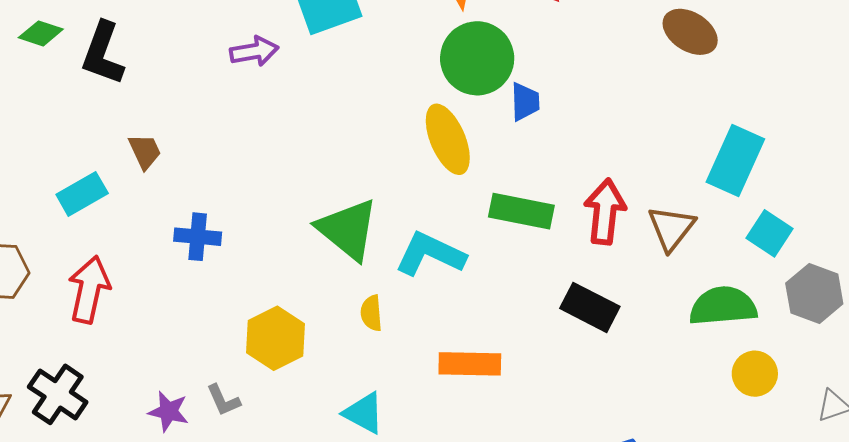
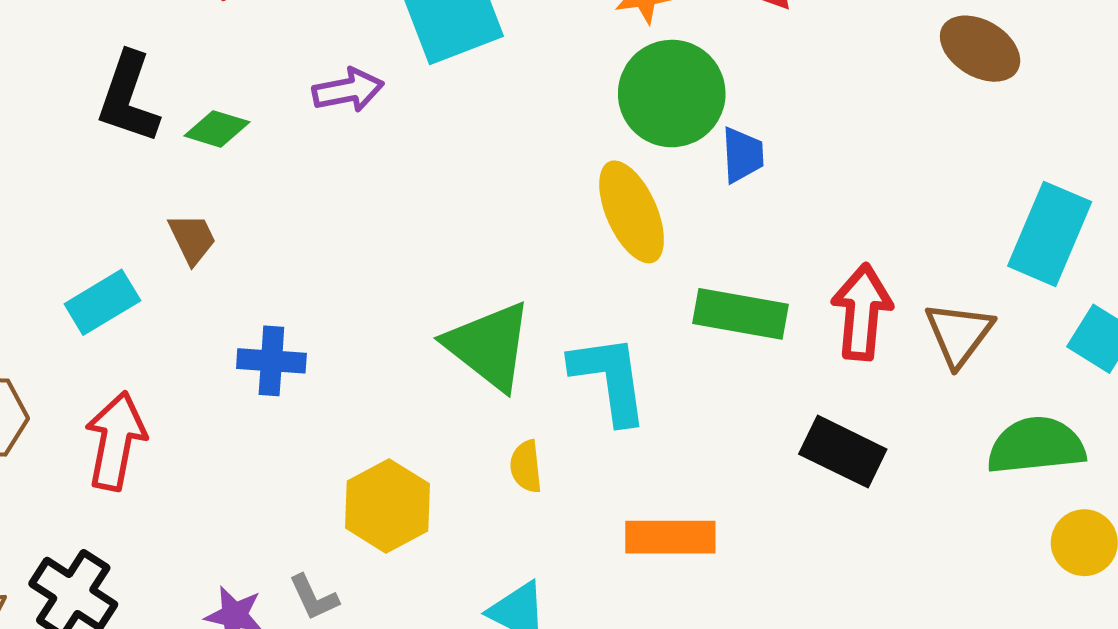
green diamond: (41, 33) -> (217, 129), moved
cyan L-shape: (430, 254) -> (610, 379), turned 58

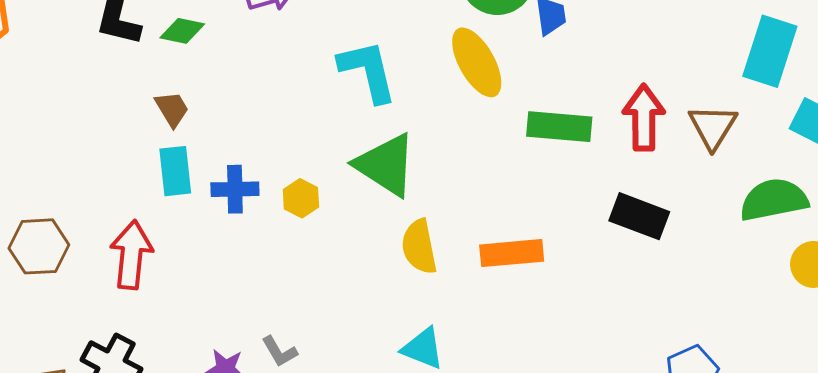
cyan rectangle: (102, 302) -> (175, 171), moved, turned -60
cyan L-shape: (610, 379) -> (368, 71), moved
yellow semicircle: (526, 466) -> (419, 247), size x1.5
yellow hexagon: (388, 506) -> (301, 198), moved, size x0.6
orange rectangle: (670, 537) -> (512, 253), moved

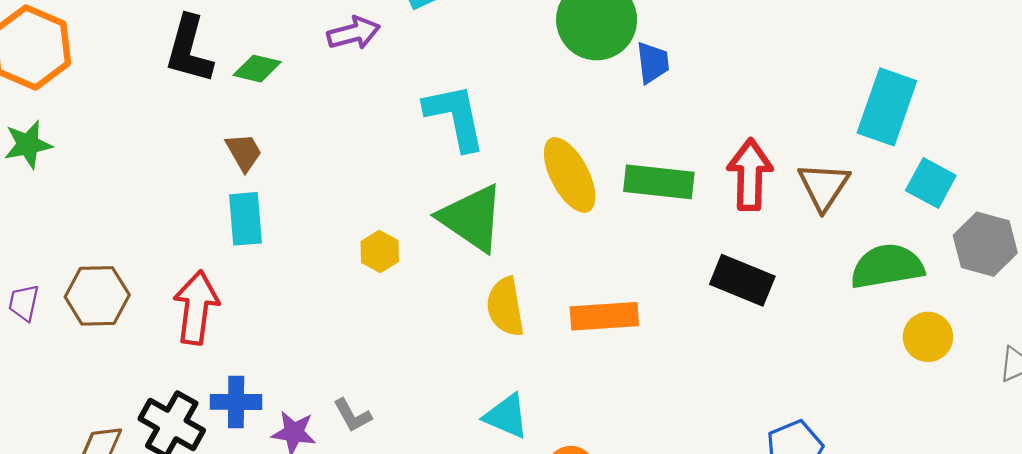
yellow ellipse: (477, 62) -> (570, 175), moved
blue cross: (235, 189) -> (236, 402), moved

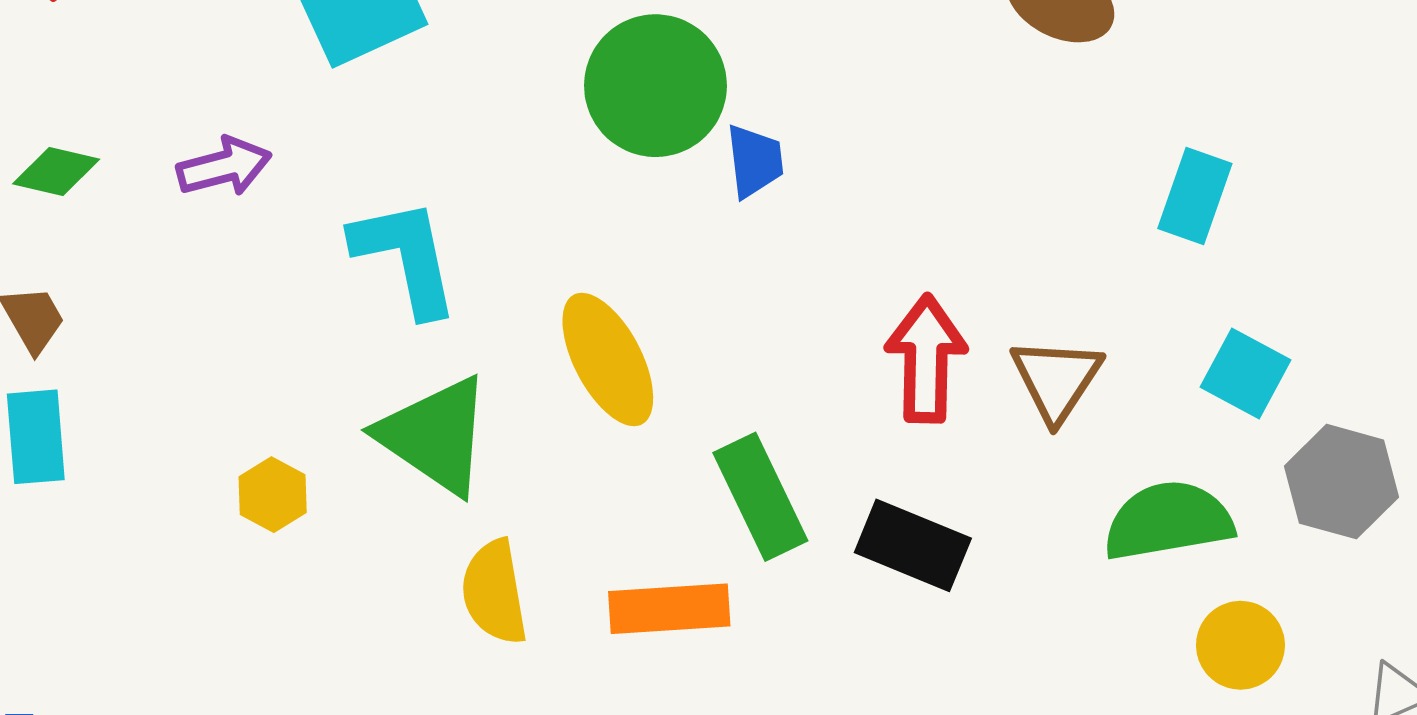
purple arrow: (354, 33) -> (224, 167), moved
cyan rectangle: (887, 107) -> (1195, 196), moved, size x0.7
green rectangle: (659, 182) -> (760, 497), moved, turned 58

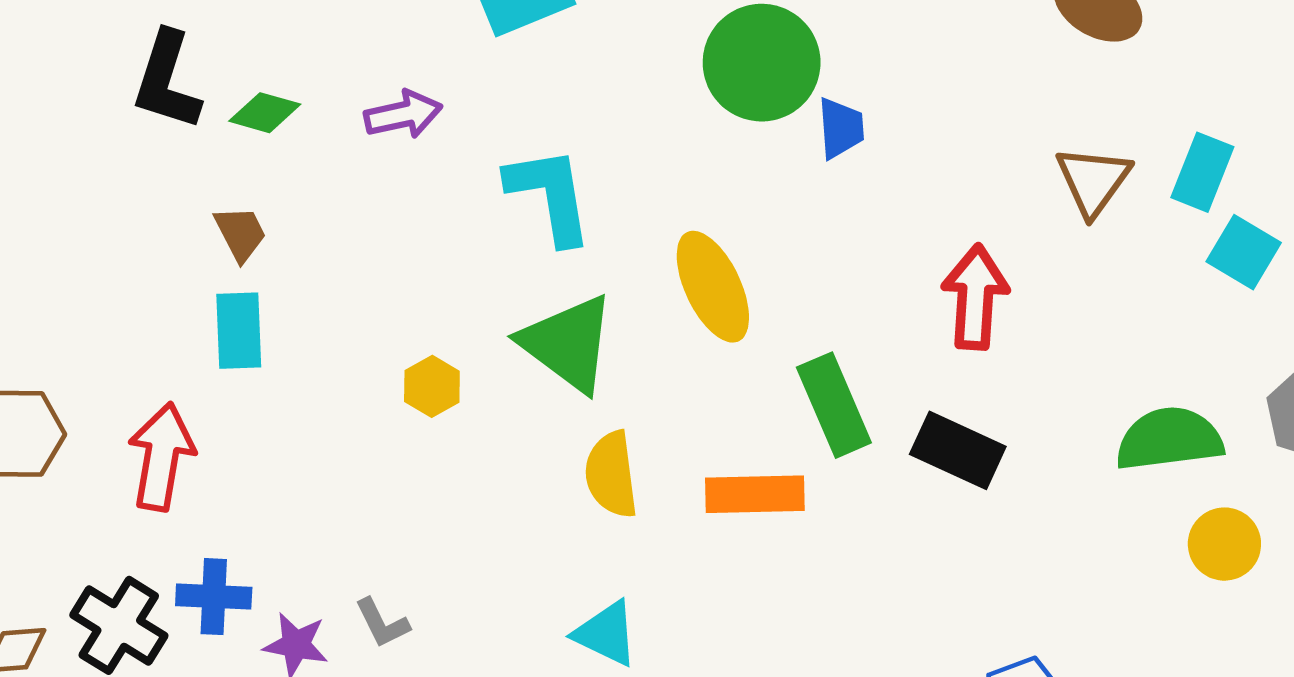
cyan square: (1246, 374) -> (1244, 252), moved
brown triangle: (1056, 379) -> (1093, 181), moved

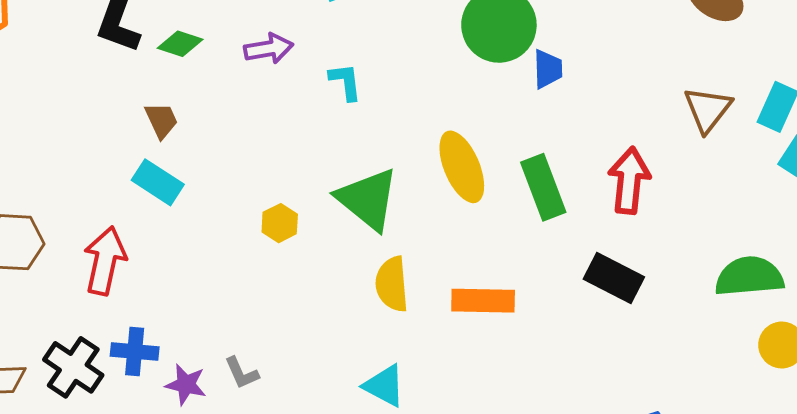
cyan L-shape: (550, 195) -> (345, 82), moved, size x0.6
cyan rectangle: (239, 331) -> (158, 182), turned -57
green rectangle: (834, 405) -> (543, 187), moved

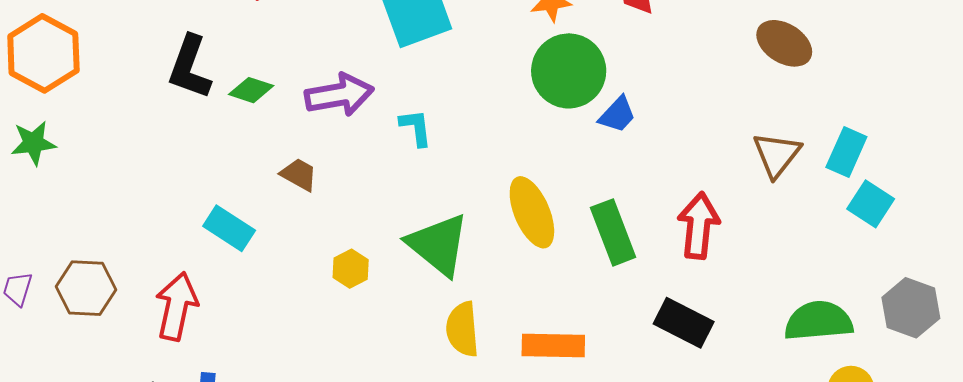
purple arrow: (269, 49) -> (339, 95), size x1.4
blue trapezoid: (548, 69) -> (617, 115), turned 45
brown trapezoid: (161, 120) -> (299, 175), moved, turned -36

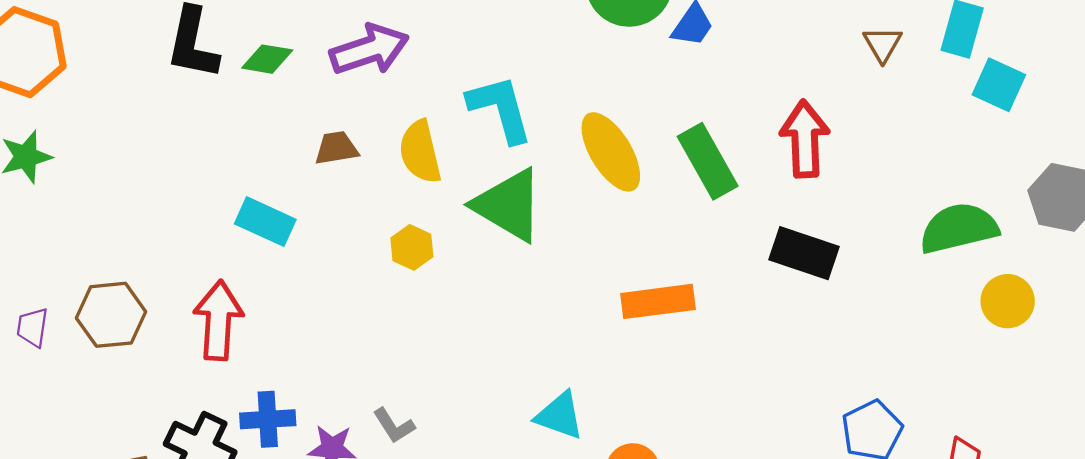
cyan L-shape: (416, 128) -> (500, 109), moved, size x1.6
brown triangle: (777, 155) -> (882, 44), size x0.7
brown trapezoid: (299, 175) -> (336, 148), turned -30
yellow semicircle: (462, 329) -> (420, 152), moved

